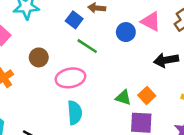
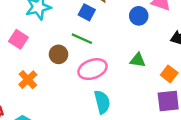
green line: (87, 46) -> (82, 39), moved
green triangle: (123, 98) -> (138, 60), moved

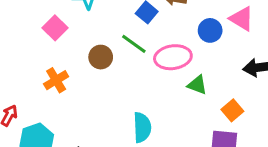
pink ellipse: (92, 69) -> (173, 57), moved

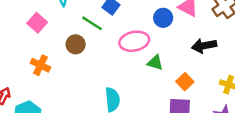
green line: (134, 44) -> (92, 23), moved
orange cross: (56, 80) -> (40, 65), turned -30

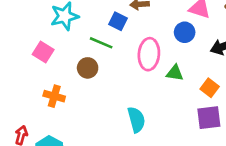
blue circle: (163, 18) -> (185, 32), moved
pink ellipse: (134, 41) -> (149, 54), turned -64

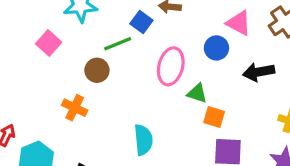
green line: (101, 43) -> (118, 44), turned -55
orange square: (210, 88) -> (214, 117), moved, turned -30
orange cross: (54, 96) -> (75, 108), moved

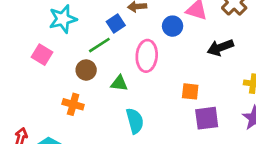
blue square: (141, 22) -> (116, 23), turned 30
blue circle: (216, 48) -> (173, 26), moved
green triangle: (197, 93) -> (119, 83), moved

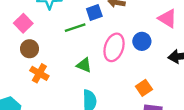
blue circle: (173, 26) -> (142, 41), moved
brown circle: (86, 70) -> (30, 49), moved
orange square: (190, 91) -> (144, 88), turned 35

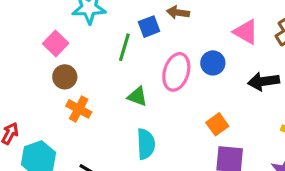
green line: (75, 28) -> (124, 47), turned -54

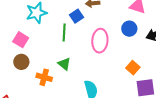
blue circle: (213, 63) -> (129, 29), moved
brown circle: (65, 77) -> (21, 62), moved
green triangle: (137, 96) -> (64, 64), moved, turned 32

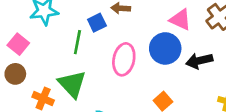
blue circle: (129, 29) -> (165, 48), size x1.5
green triangle: (64, 64) -> (72, 84), size x1.6

